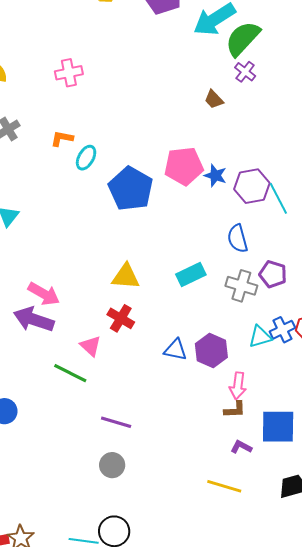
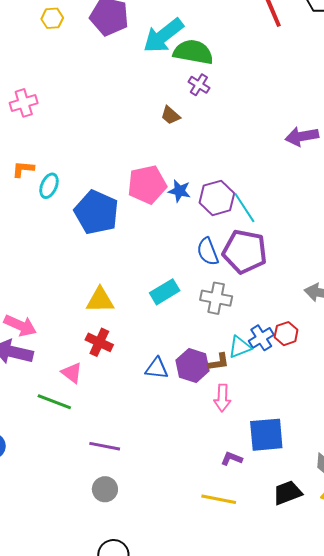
green semicircle: (243, 39) -> (193, 52), turned 63
purple pentagon: (273, 274) -> (245, 252), moved, size x1.6
brown L-shape: (235, 410) -> (218, 362), moved

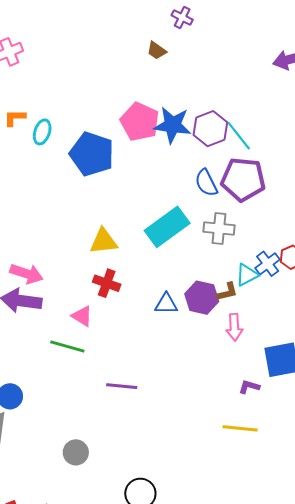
pink pentagon: (147, 185) -> (140, 122), turned -30
blue star: (179, 191) -> (173, 125), size x1.6
cyan rectangle: (165, 292) -> (167, 227), size x1.5
gray circle: (105, 489) -> (76, 452), moved

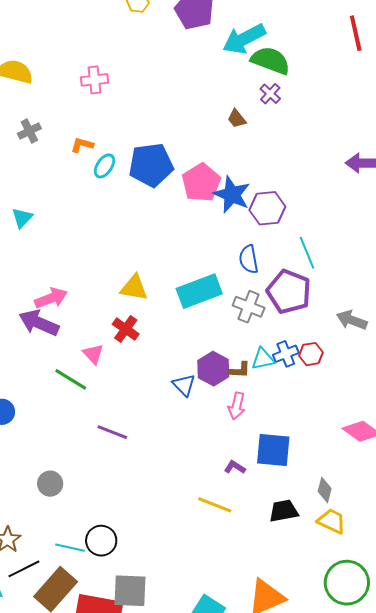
cyan line: (239, 136) -> (307, 253), moved
blue pentagon: (92, 154) -> (151, 165), moved, turned 30
purple pentagon: (243, 179) -> (289, 292), moved
pink arrow: (26, 274) -> (51, 298), turned -56
blue triangle: (166, 304) -> (184, 385), moved, turned 30

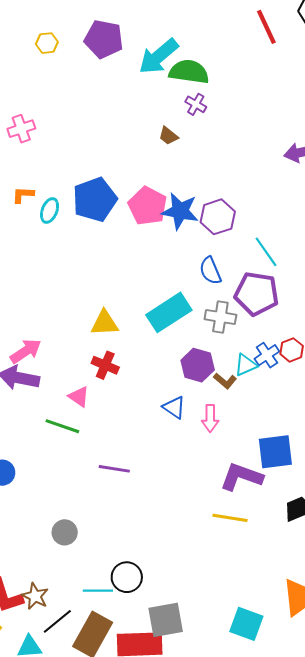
purple hexagon: (213, 369) -> (198, 365), moved
brown L-shape: (239, 370) -> (225, 381), turned 50
pink arrow: (237, 406) -> (210, 418), moved
purple L-shape: (235, 467) -> (241, 477), size x2.0

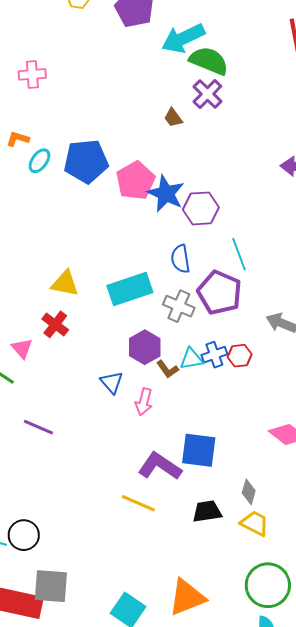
purple cross: (196, 104) -> (207, 94), size x1.4

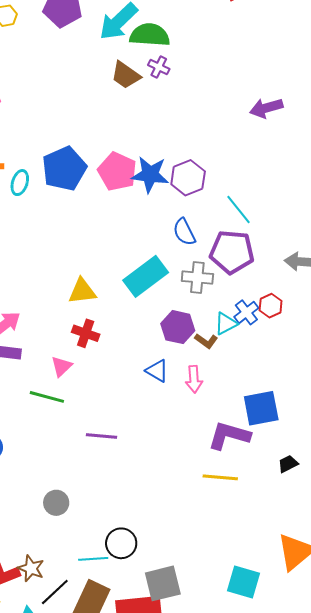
purple cross: (207, 94) -> (159, 67), size x0.7
brown trapezoid: (173, 118) -> (126, 75), moved, size x1.5
pink triangle: (22, 348) -> (61, 366), turned 45
black trapezoid: (207, 511) -> (288, 464), size x0.7

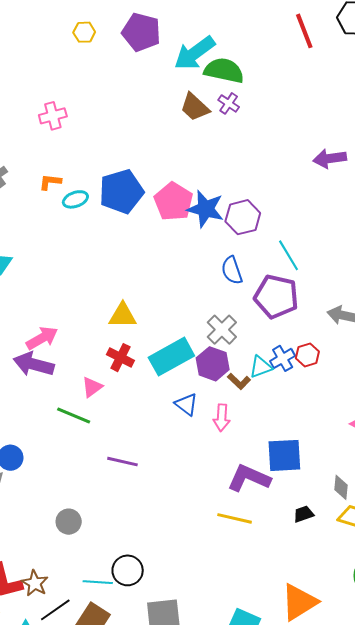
cyan ellipse: (20, 183) -> (75, 199), turned 45
cyan rectangle: (146, 276) -> (171, 357), moved
gray cross: (197, 278) -> (222, 330), moved, turned 32

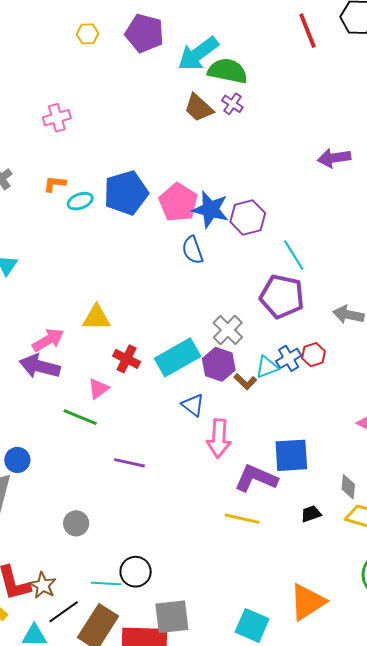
blue semicircle: (232, 270) -> (193, 250), moved
yellow triangle: (123, 316) -> (96, 318), moved
pink arrow: (222, 418) -> (219, 438), moved, size x1.4

